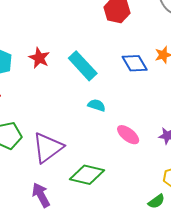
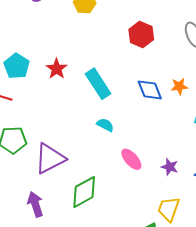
green diamond: (87, 175) -> (84, 192), turned -52

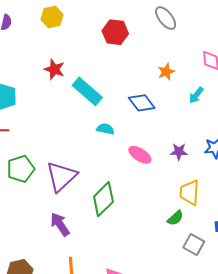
red star: (57, 69) -> (54, 69), moved
blue diamond: (150, 90) -> (142, 103), moved

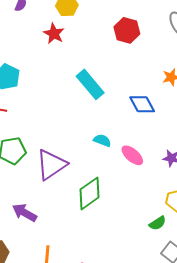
red star: (54, 69) -> (54, 34), moved
cyan semicircle: (105, 129) -> (102, 140), moved
purple arrow: (60, 224) -> (25, 213), moved, turned -35

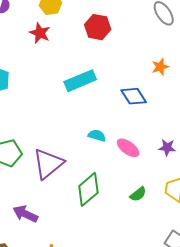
red hexagon: (127, 30) -> (98, 27), moved
cyan rectangle: (90, 84) -> (80, 81), turned -68
green semicircle: (158, 223) -> (138, 194), moved

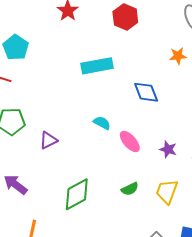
orange star: (160, 67) -> (178, 56), moved
purple triangle: (48, 164) -> (48, 140), size x0.6
green diamond: (88, 189) -> (77, 194), moved

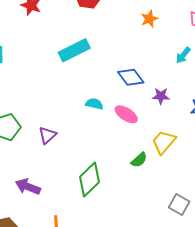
blue diamond: (146, 92) -> (131, 77), moved
purple star: (168, 149) -> (161, 96), moved
yellow trapezoid: (167, 192) -> (164, 142), moved, turned 36

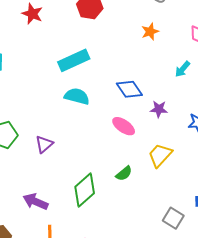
cyan semicircle: (94, 104) -> (77, 96), moved, size x1.4
green semicircle: (139, 160) -> (124, 173), moved
purple arrow: (28, 187) -> (36, 202), moved

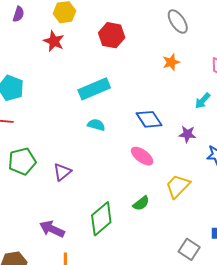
cyan semicircle: (77, 96) -> (96, 125), size x0.7
purple star: (159, 109) -> (187, 134), moved

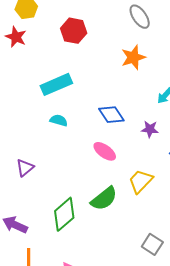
orange star: (171, 62) -> (133, 57), size x1.4
green semicircle: (141, 203) -> (104, 199), size x1.6

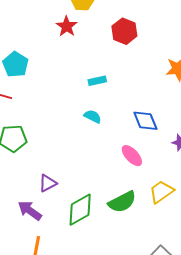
cyan rectangle: (56, 84) -> (97, 81), size x0.6
purple triangle: (25, 168) -> (48, 183), moved

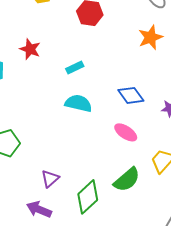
red star: (67, 26) -> (30, 49), moved
cyan semicircle: (93, 116) -> (78, 103), size x1.5

